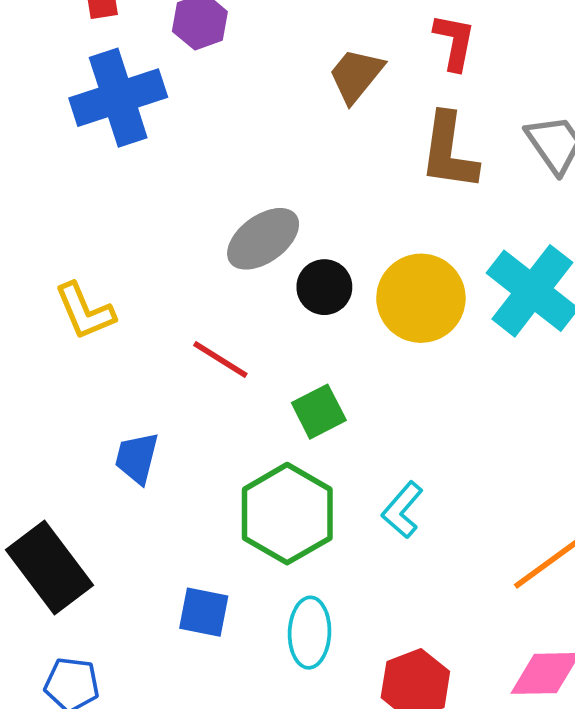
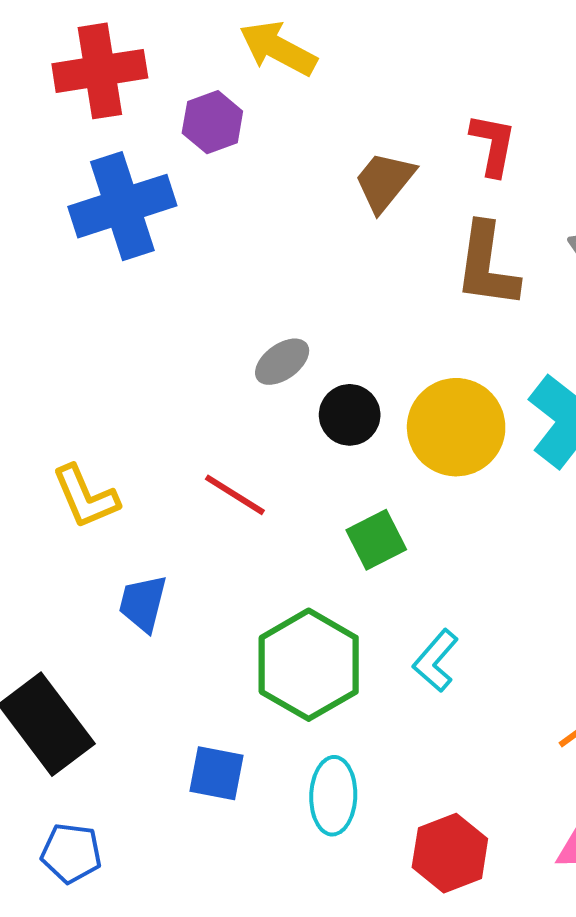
gray ellipse: (263, 239) -> (282, 362), size x0.7
yellow L-shape: (85, 311) -> (86, 497), moved
green square: (319, 412) -> (376, 540), moved

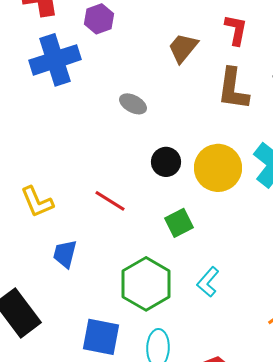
gray ellipse: (282, 362) -> (133, 104), moved, turned 64
blue square: (217, 773) -> (101, 337), size x1.4

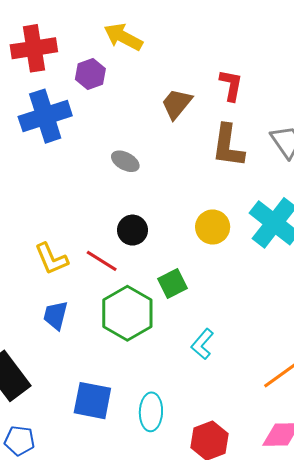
black circle: (166, 162) -> (132, 230), moved
yellow circle: (218, 168) -> (213, 227), size x0.7
yellow L-shape: (37, 202) -> (51, 259), moved
green hexagon: (146, 284) -> (127, 313), moved

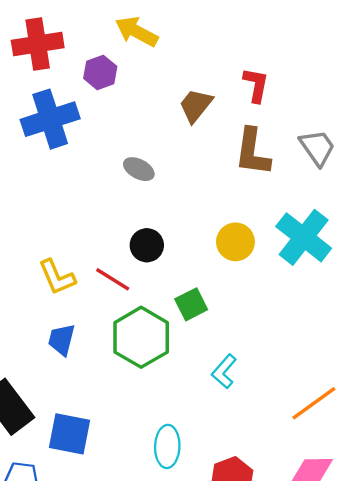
blue square: (92, 401) -> (69, 434), moved

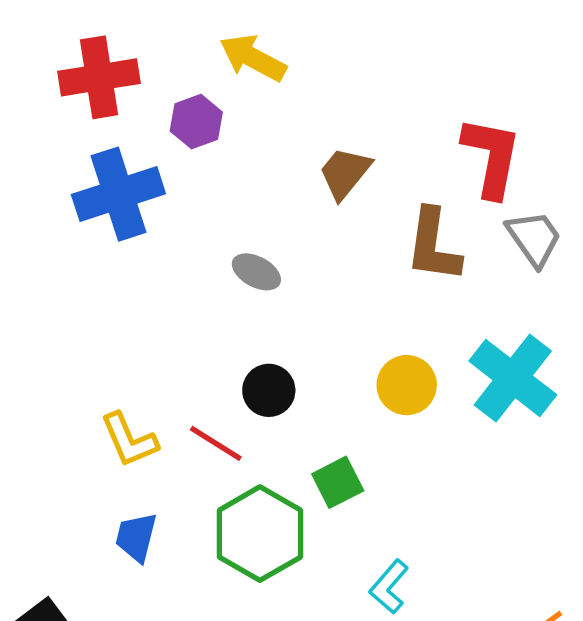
red L-shape: (256, 85) -> (492, 157), moved, size x1.5

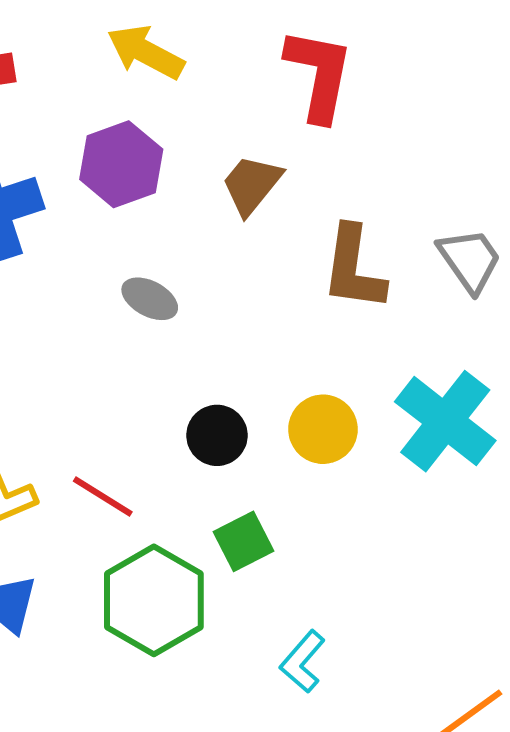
purple hexagon: (196, 122) -> (121, 164), moved, size x1.4
red L-shape: (492, 157) -> (319, 75), moved
black circle: (269, 390) -> (217, 435), moved

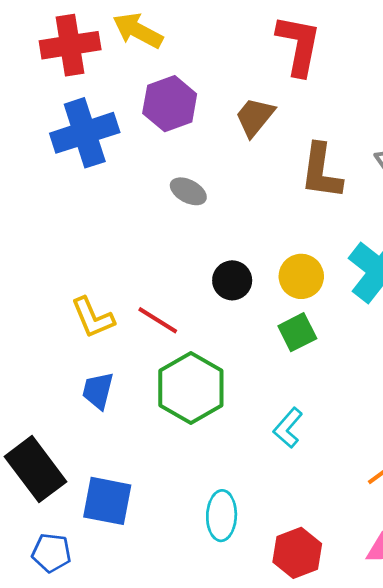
yellow arrow: (146, 52) -> (138, 31), moved
green square: (243, 541) -> (297, 332), moved

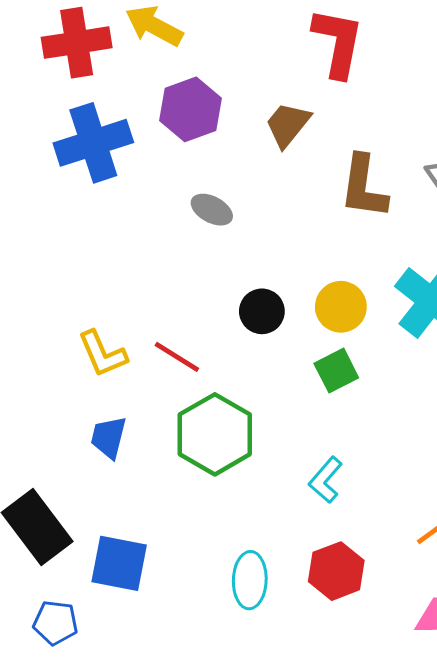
red hexagon: (297, 553) -> (336, 571), moved

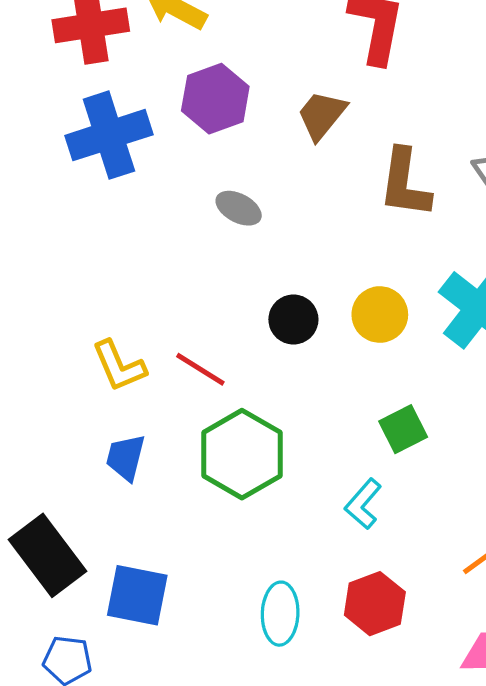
green square: (336, 371) -> (403, 429), moved

